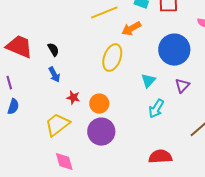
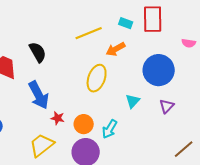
black semicircle: (53, 50) -> (38, 52), moved, size x1.5
blue arrow: (54, 75) -> (39, 95), size x1.8
cyan arrow: (156, 109) -> (110, 129), moved

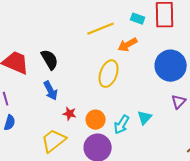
black semicircle: (38, 52) -> (50, 60), moved
blue arrow: (39, 95) -> (51, 91), size x0.7
cyan triangle: (133, 101) -> (145, 118), moved

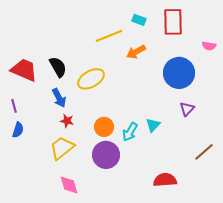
cyan rectangle: (138, 19) -> (139, 20), moved
yellow ellipse: (109, 74) -> (91, 79), moved, turned 40
red star: (70, 114) -> (67, 121), moved

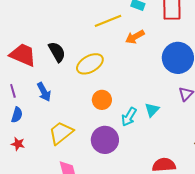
blue arrow: (59, 98) -> (44, 92), moved
red star: (67, 121) -> (18, 144), moved
orange circle: (104, 127) -> (102, 100), moved

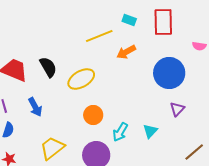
cyan triangle: (152, 110) -> (150, 131), moved

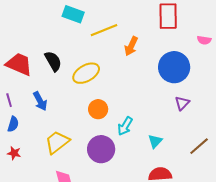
cyan rectangle: (129, 20) -> (73, 14), moved, size x1.5
orange arrow: (126, 52) -> (131, 46), turned -36
cyan triangle: (150, 131) -> (155, 141), moved

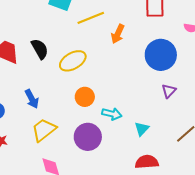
blue arrow: (40, 101) -> (32, 99), moved
cyan arrow: (125, 126) -> (112, 114), turned -108

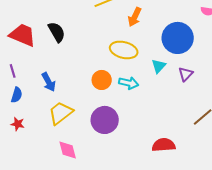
yellow ellipse: (73, 61) -> (124, 50), moved, turned 44
cyan arrow: (112, 114) -> (129, 83), moved
cyan triangle: (142, 129) -> (159, 66), moved

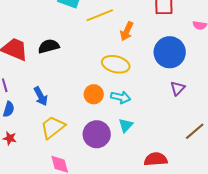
black semicircle: (57, 32) -> (49, 46), turned -75
cyan triangle: (159, 66) -> (126, 125), moved

